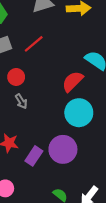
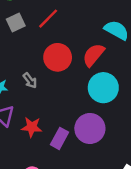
red circle: (16, 77) -> (58, 57), moved, size x1.5
gray arrow: (21, 101) -> (30, 81), moved

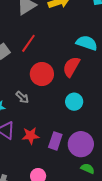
cyan circle: (103, 88) -> (74, 102), moved, size x0.7
purple circle: (90, 128) -> (81, 144), moved

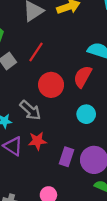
gray arrow: (22, 97) -> (30, 110), size x1.5
red star: (31, 136) -> (37, 141), moved

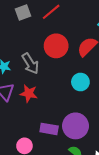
purple rectangle: (67, 157) -> (49, 129), moved, turned 66

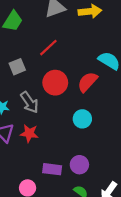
gray square: (23, 12) -> (17, 67), moved
purple circle: (75, 126) -> (79, 165), size x0.7

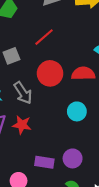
red semicircle: (88, 82) -> (83, 74), turned 45

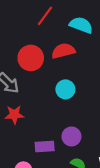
red line: (44, 37) -> (45, 16), moved

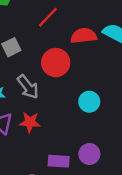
red line: (45, 16) -> (48, 17), moved
red semicircle: (63, 51) -> (84, 36), moved

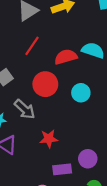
cyan circle: (89, 102) -> (81, 93), moved
red star: (30, 122) -> (49, 139), moved

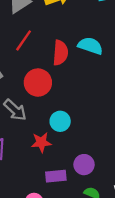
red semicircle: (66, 57) -> (60, 53), turned 110
cyan circle: (81, 93) -> (60, 121), moved

